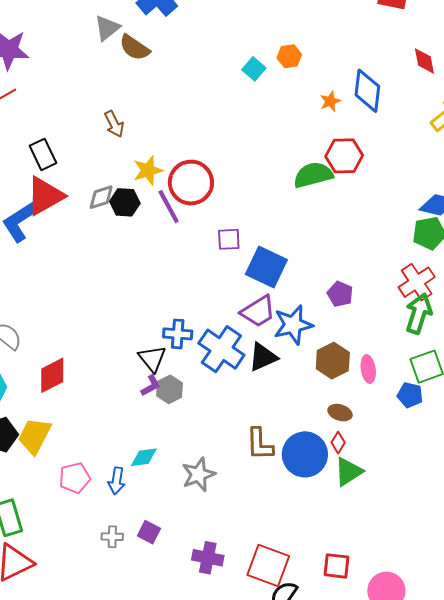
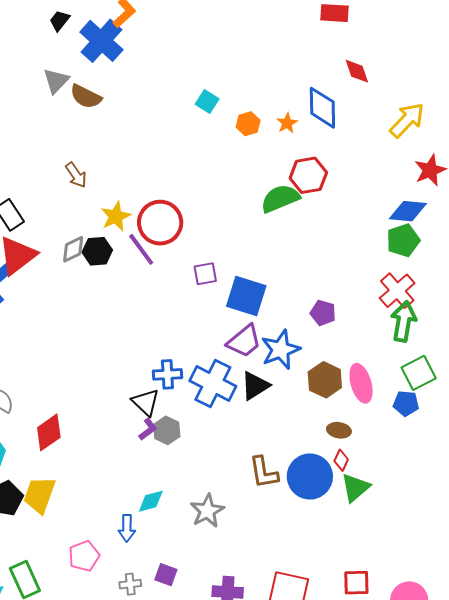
orange hexagon: (289, 56) -> (248, 124), moved
red diamond: (424, 61) -> (357, 71), moved
pink ellipse: (368, 369) -> (361, 383), size x1.4
pink pentagon: (75, 478) -> (84, 556), moved

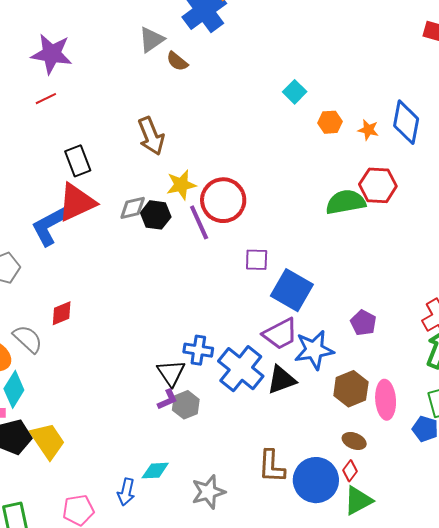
brown semicircle: (86, 97) -> (177, 61), size x0.7
orange star: (287, 123) -> (368, 130), turned 30
brown arrow: (76, 175) -> (151, 136), size x1.4
red diamond: (49, 432) -> (62, 313), moved, size x0.7
yellow trapezoid: (39, 495) -> (48, 441), turned 114

